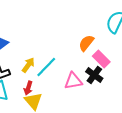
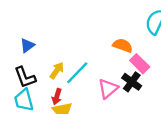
orange semicircle: (86, 43) -> (123, 45), turned 72
pink triangle: (73, 81) -> (108, 89), turned -30

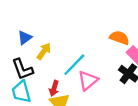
yellow arrow: (57, 70) -> (44, 51), moved
pink triangle: (108, 89) -> (88, 80), moved

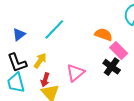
yellow arrow: (44, 51) -> (40, 61), moved
cyan line: (74, 65) -> (54, 29), moved

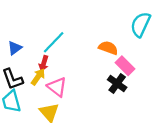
pink triangle: (75, 73) -> (57, 87), moved, turned -42
red arrow: (45, 80) -> (44, 63), moved

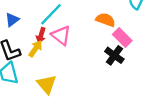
pink triangle: (57, 87) -> (61, 35), moved

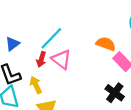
yellow arrow: (35, 49) -> (36, 85), moved, turned -60
black cross: (114, 55) -> (115, 93), moved

